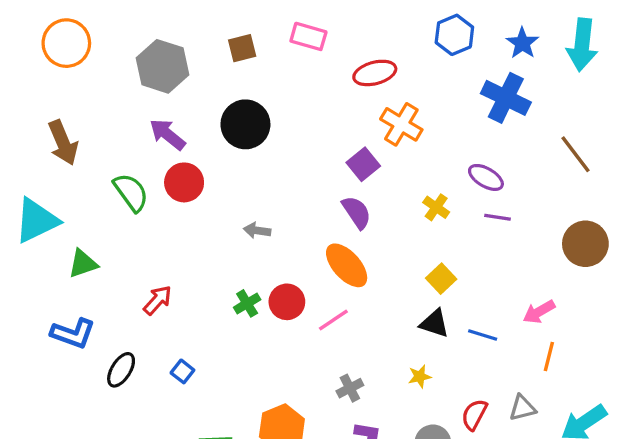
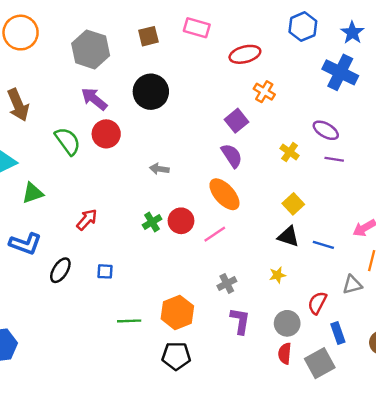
orange cross: (401, 124) -> (264, 92), size x0.7
blue square: (182, 371) -> (105, 271), turned -35
gray triangle: (522, 408) -> (352, 285), moved

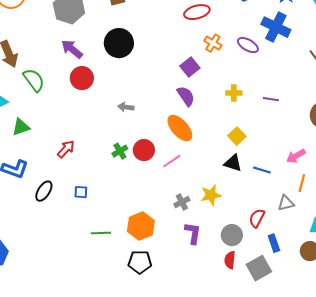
purple ellipse: (326, 130) -> (248, 45), moved
green semicircle: (68, 141) -> (34, 80), moved
yellow cross: (290, 152) -> (234, 93), turned -35
yellow star: (278, 275) -> (211, 195), moved, size x1.5

